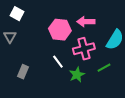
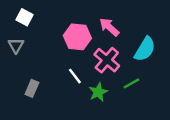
pink arrow: (86, 22) -> (109, 27), turned 42
pink cross: (84, 49) -> (107, 60), turned -35

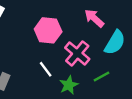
pink arrow: (109, 27) -> (94, 18), moved

